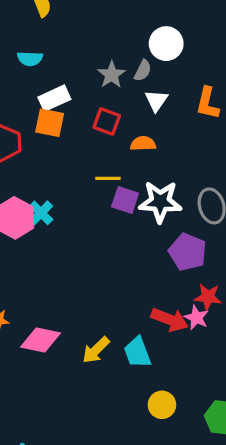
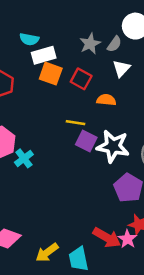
cyan semicircle: (30, 59) -> (29, 39), moved
orange square: (50, 123) -> (51, 74), moved
cyan cross: (41, 213) -> (24, 158), moved

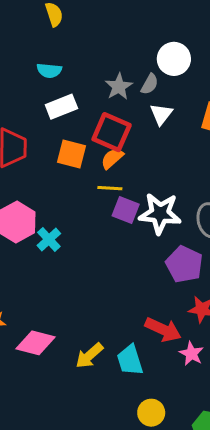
cyan semicircle: (29, 39) -> (49, 70), moved
orange square: (51, 74) -> (71, 154), moved
red square: (81, 79) -> (112, 132), size x1.4
orange semicircle: (106, 100) -> (112, 158), moved, turned -42
pink star: (128, 239) -> (191, 354), moved

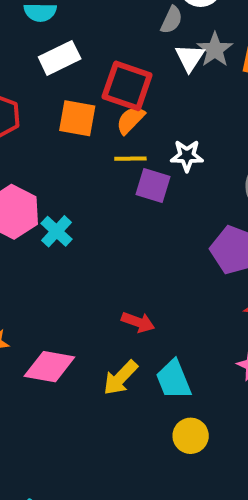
gray star: (119, 87) -> (215, 50), moved
white star: (160, 213) -> (187, 156), moved, size x0.6
red arrow: (163, 330) -> (138, 322), moved, size x0.7
yellow circle: (151, 413) -> (191, 436), moved

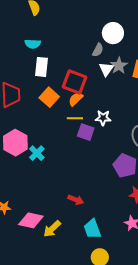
white rectangle: (60, 58) -> (42, 67), turned -60
orange square: (77, 118) -> (49, 97), turned 30
yellow arrow: (120, 378) -> (52, 229), moved

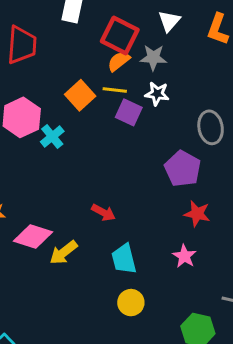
gray star: (119, 66) -> (153, 58), moved, turned 30
orange square: (49, 97) -> (80, 95), moved

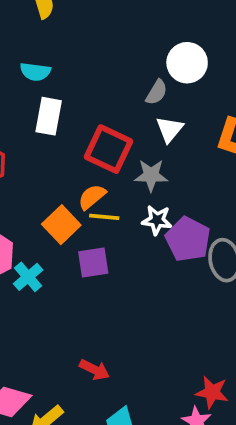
orange semicircle: (119, 61) -> (92, 197), moved
purple square: (129, 112) -> (93, 263), moved, turned -32
purple pentagon: (183, 169) -> (188, 239), moved
red star: (197, 214) -> (212, 392), moved

